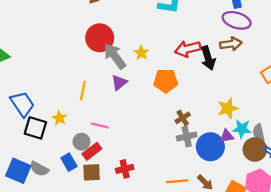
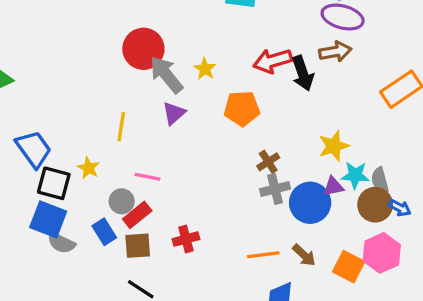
blue square: (18, 171) -> (48, 219), moved

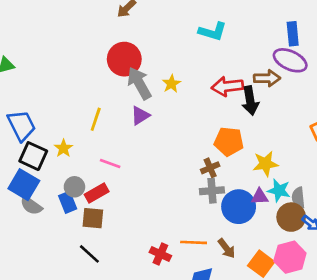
brown arrow: (335, 52) -> (267, 78), moved
orange pentagon: (242, 108) -> (229, 141), moved
gray circle: (122, 201) -> (74, 187), moved
red cross: (186, 239) -> (160, 254), moved, turned 30

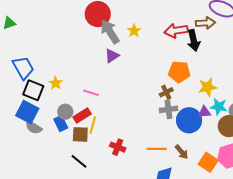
yellow line: (96, 119) -> (93, 125), moved
red cross: (160, 254) -> (118, 147), moved

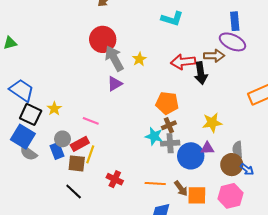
blue trapezoid: (23, 68) -> (22, 90), turned -30
orange pentagon: (179, 72) -> (167, 103), moved
cyan star: (219, 107) -> (154, 136), moved
orange square: (208, 162) -> (197, 195), moved, turned -36

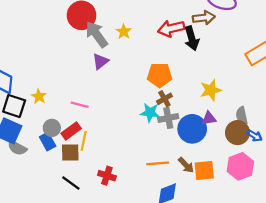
red cross: (115, 179) -> (107, 176), moved

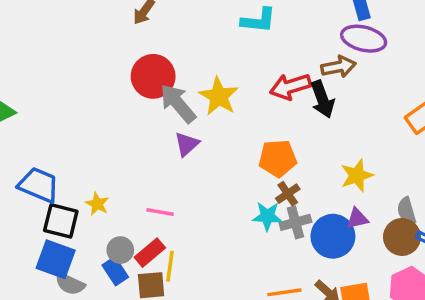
yellow star: (124, 32) -> (219, 96), size x1.6

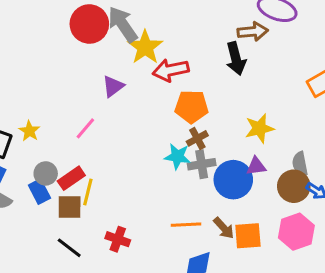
red arrow: (290, 87) -> (171, 70), moved
gray arrow: (178, 103) -> (123, 24), moved
pink line: (160, 212) -> (85, 128), moved, turned -65

